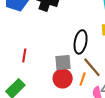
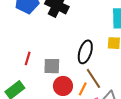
gray square: (63, 62) -> (52, 66), moved

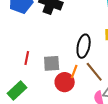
orange line: (83, 89) -> (74, 72), moved

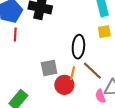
red line: (27, 58) -> (15, 35), moved

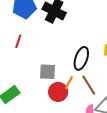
red line: (15, 35) -> (18, 41), moved

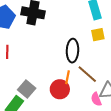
gray square: (47, 72) -> (27, 89), moved, turned -36

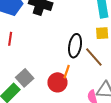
brown line: (87, 74) -> (94, 57), moved

